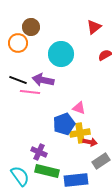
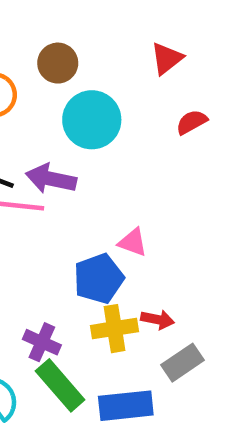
brown circle: (31, 27) -> (58, 63), moved
yellow cross: (80, 133) -> (114, 329), moved
green rectangle: (47, 171) -> (60, 385), turned 35

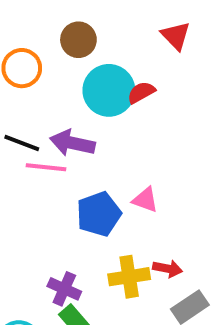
red triangle: (167, 59) -> (176, 36), turned -36
red semicircle: (192, 122) -> (141, 92), moved
blue pentagon: (99, 279) -> (99, 214), moved

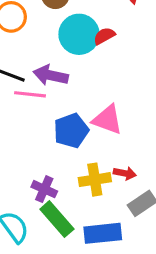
pink triangle: (145, 200) -> (107, 120), size x1.5

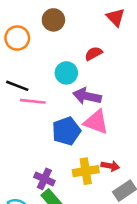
cyan circle: (79, 34) -> (66, 73), moved, size x0.7
purple arrow: (51, 75) -> (87, 96), moved

